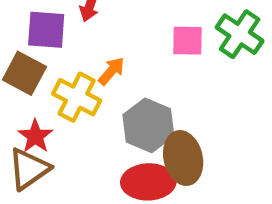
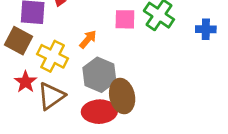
orange arrow: (111, 71) -> (88, 39), moved
brown triangle: (29, 169) -> (51, 96), moved

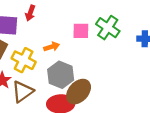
orange arrow: (88, 39) -> (52, 47), turned 32
brown ellipse: (122, 96) -> (79, 92), turned 55

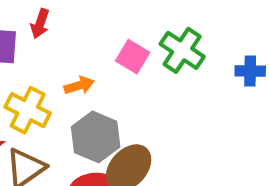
pink square: (81, 31) -> (133, 57), turned 30

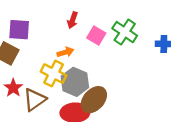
red arrow: (40, 24) -> (73, 20), moved
yellow cross: (28, 110) -> (54, 74), moved

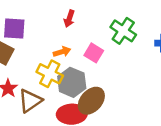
pink square: (96, 36) -> (94, 53), moved

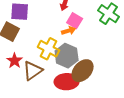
orange arrow: (62, 52) -> (69, 31), moved
pink square: (94, 53) -> (75, 21), moved

